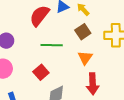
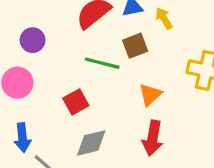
brown square: (83, 32) -> (135, 46), moved

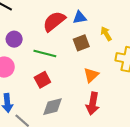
yellow arrow: (164, 18) -> (106, 34), moved
green line: (102, 63) -> (45, 53), moved

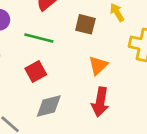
brown square: (81, 43) -> (85, 24), turned 35

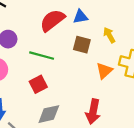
orange triangle: (98, 65) -> (104, 71), moved

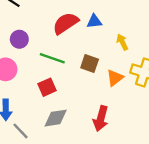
brown square: (82, 45) -> (90, 63), moved

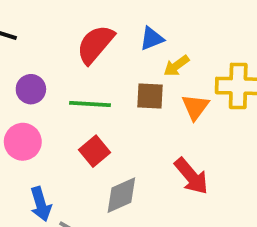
blue triangle: (94, 21) -> (152, 39), moved
yellow arrow: (122, 42) -> (176, 66), moved, turned -84
red arrow: (101, 119) -> (191, 176), turned -40

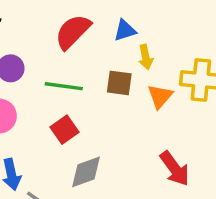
yellow arrow: (176, 66) -> (146, 57), turned -70
red arrow: (191, 176) -> (175, 169), moved

